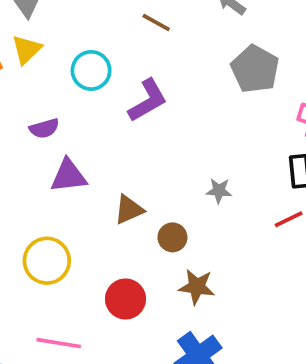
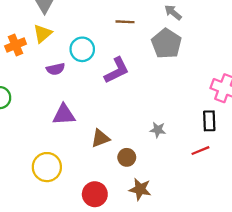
brown line: (156, 23) -> (125, 22), turned -30
gray pentagon: (255, 69) -> (166, 44), moved
purple semicircle: (44, 128) -> (56, 69), moved

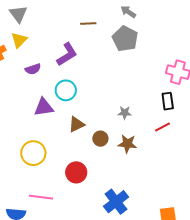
cyan circle: (82, 49) -> (66, 90), moved
purple L-shape: (117, 70) -> (67, 54), moved
brown star: (140, 189) -> (127, 144), moved

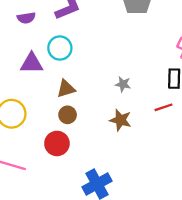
brown circle: (100, 139) -> (68, 115), moved

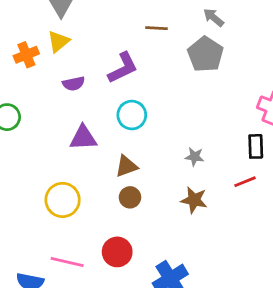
cyan circle: (60, 48) -> (132, 115), moved
red circle: (57, 143) -> (117, 252), moved

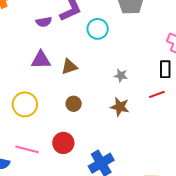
purple semicircle: (74, 84) -> (44, 22), moved
cyan circle: (132, 115) -> (98, 29), moved
brown triangle: (126, 166) -> (69, 67), moved

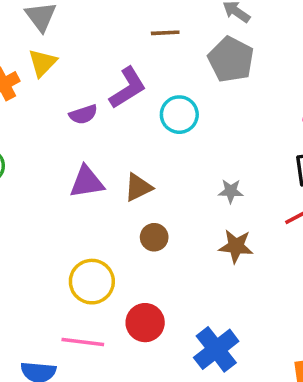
yellow circle: (25, 104) -> (92, 282), moved
brown circle: (74, 104) -> (154, 237), moved

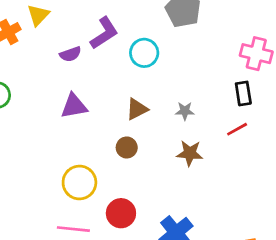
brown triangle: (138, 187) -> (137, 109), moved

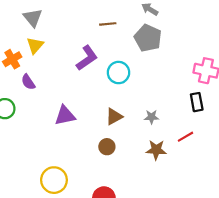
purple semicircle: (70, 54) -> (28, 82), moved, turned 77
red line: (237, 129) -> (185, 137), moved
yellow circle: (79, 183) -> (54, 180), moved

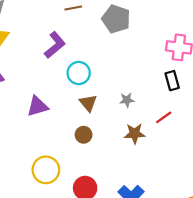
cyan circle: (118, 73) -> (79, 73), moved
brown triangle: (114, 116) -> (88, 103), turned -36
yellow circle: (54, 180) -> (46, 170), moved

